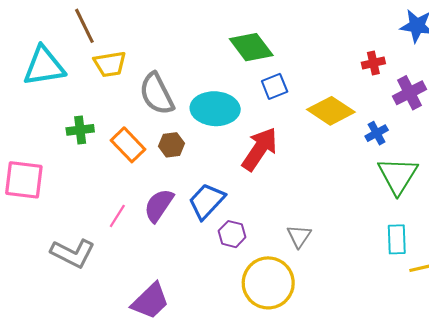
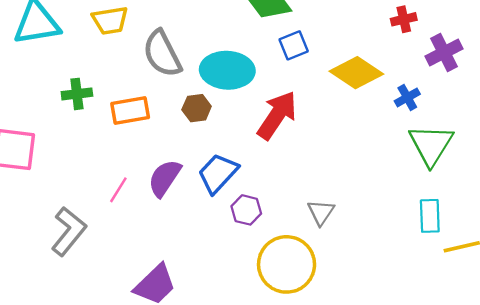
orange rectangle: (128, 145) -> (130, 110), turned -56
brown hexagon: (172, 145) -> (197, 108), moved
gray L-shape: (73, 253) -> (69, 231), turned -78

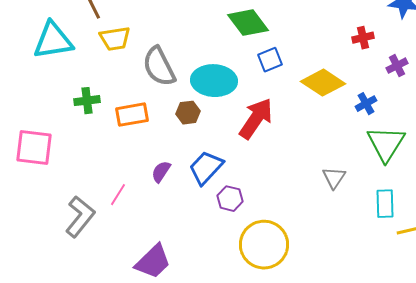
purple cross: (444, 52) -> (397, 66), size x0.7
purple semicircle: (165, 178) -> (161, 172), size x0.7
pink line: (118, 190) -> (118, 195), moved
gray triangle: (321, 212) -> (334, 178), moved

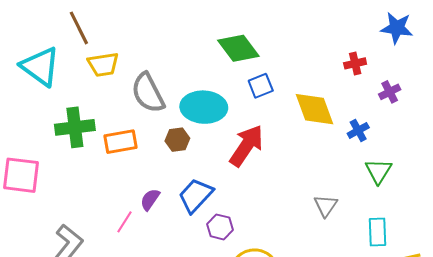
cyan triangle: (53, 41) -> (40, 66), turned 45
yellow diamond: (323, 83) -> (314, 109), turned 36
green cross: (87, 101) -> (75, 127), size x1.5
green triangle: (386, 144) -> (378, 171), size x0.7
pink line: (118, 195) -> (125, 222), moved

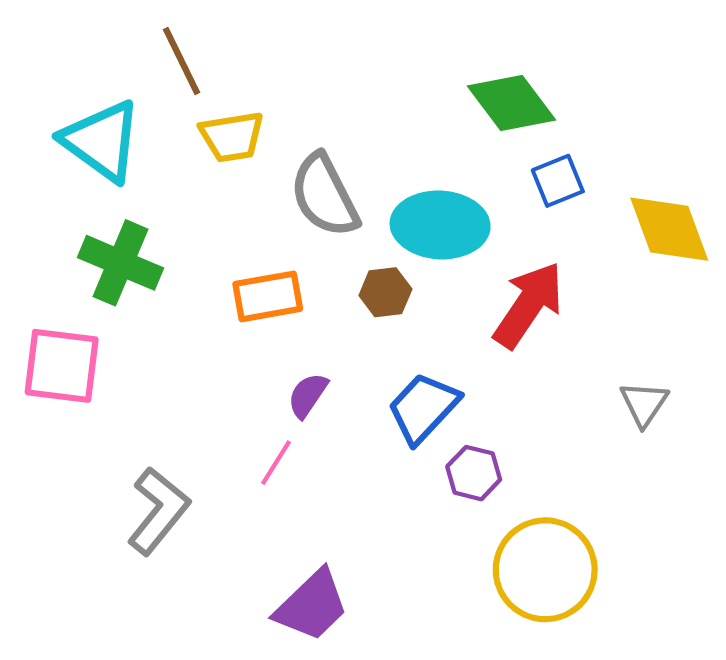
green cross: (75, 127) -> (120, 263), moved, turned 30
purple semicircle: (150, 200) -> (308, 395), moved
gray triangle: (326, 206) -> (644, 404), moved

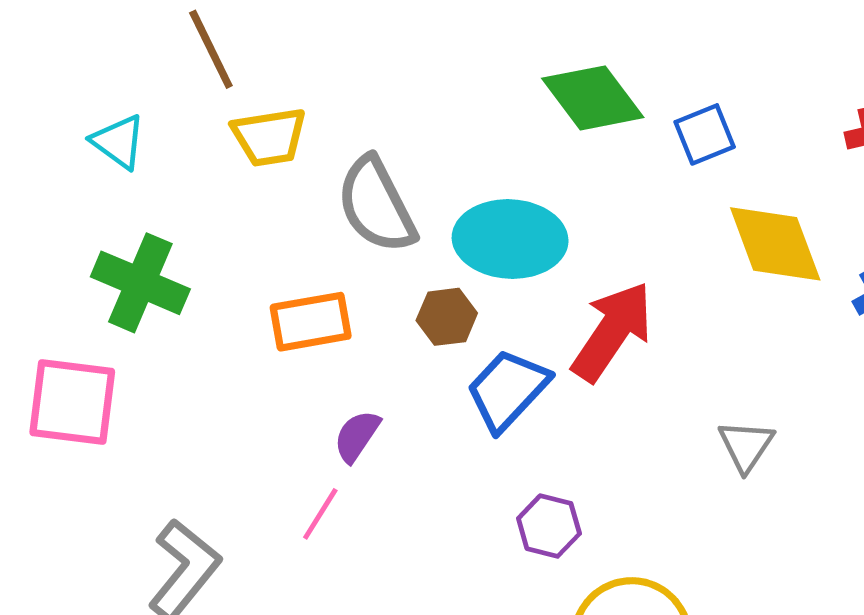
cyan triangle: (102, 141) -> (118, 142), size x0.6
blue square: (558, 181) -> (705, 134), moved
blue trapezoid: (423, 408) -> (508, 390), moved

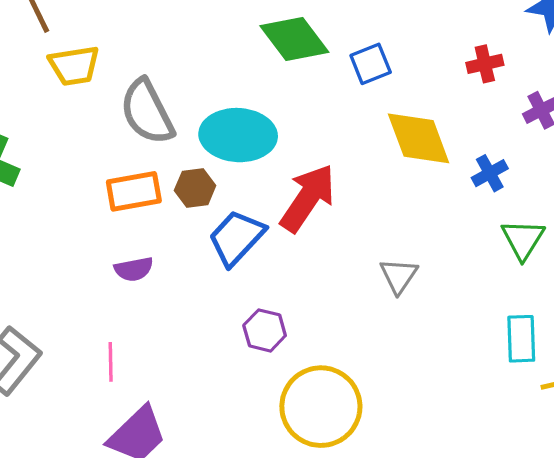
orange rectangle: (311, 322) -> (134, 191), moved
purple semicircle: (357, 436) -> (134, 269), turned -135
pink line: (320, 514) -> (111, 362), moved, turned -33

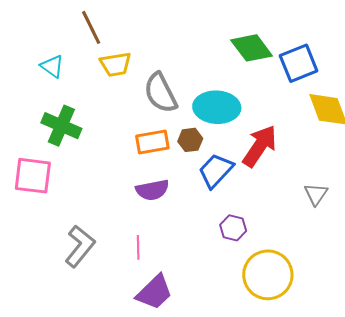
blue square: (371, 64) -> (299, 63), size x1.5
purple semicircle: (134, 269) -> (152, 190), size x1.4

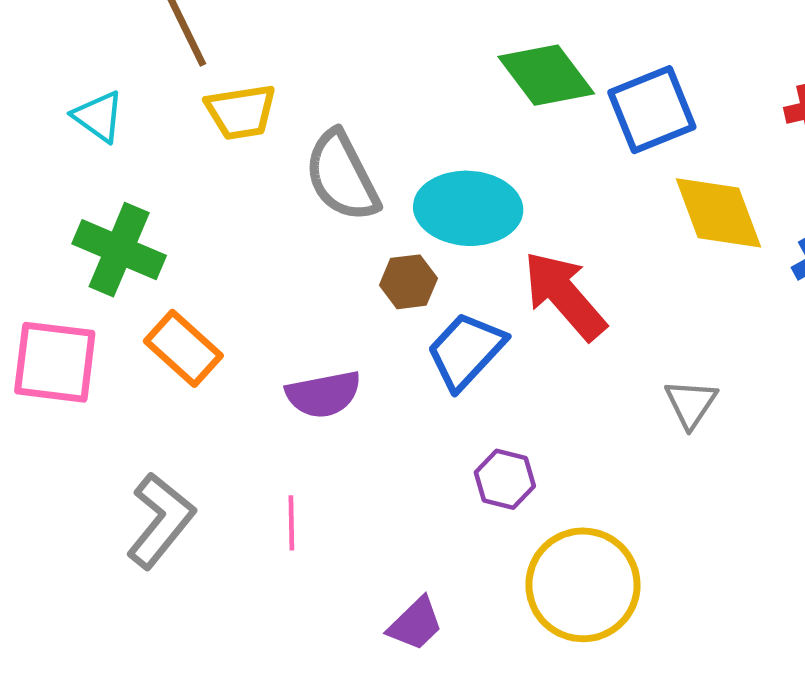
orange rectangle: (152, 142) -> (183, 348), moved, turned 52
red arrow: (260, 146) -> (565, 296), turned -75
purple trapezoid: (154, 292) -> (415, 624), moved, size x0.7

